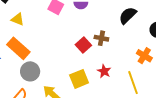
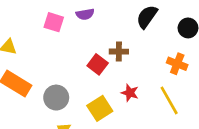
gray circle: (30, 71) -> (56, 98), moved

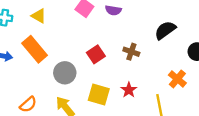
red square: (98, 64) -> (96, 54), moved
yellow square: (100, 108) -> (99, 95), turned 30

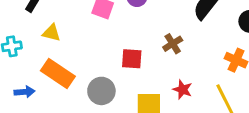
brown cross: (131, 52) -> (173, 44), turned -35
red square: (96, 54) -> (132, 59), turned -36

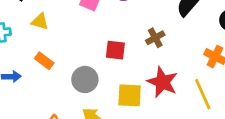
orange rectangle: (58, 73) -> (44, 61), size x0.6
red star: (183, 90) -> (163, 82), size x1.6

